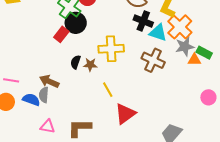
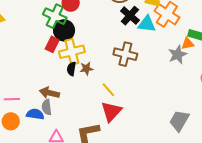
black cross: (143, 21) -> (130, 16), turned 30
gray star: (185, 47) -> (178, 55), moved
yellow cross: (111, 49) -> (72, 52), moved
brown cross: (153, 60) -> (125, 54), moved
red triangle: (125, 114) -> (111, 112), moved

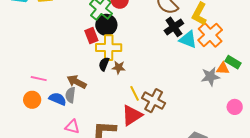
red rectangle: (52, 44) -> (91, 36), turned -63
brown cross: (125, 54) -> (154, 101), moved

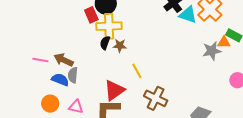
brown arrow: (77, 82) -> (64, 60), moved
orange circle: (32, 100) -> (50, 104), moved
brown cross: (154, 101) -> (156, 98), moved
red triangle: (132, 115) -> (114, 90), moved

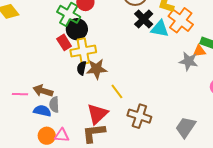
brown star: (120, 46) -> (97, 69), size x1.5
gray star: (212, 51) -> (188, 61), turned 30
orange circle: (50, 104) -> (47, 136), moved

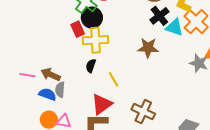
black semicircle: (82, 68) -> (91, 66), moved
brown star: (97, 69) -> (148, 48), moved
yellow line: (117, 91) -> (113, 79), moved

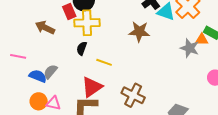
brown arrow: (51, 75) -> (45, 28), moved
yellow line: (113, 79) -> (104, 62), turned -42
gray semicircle: (60, 90) -> (50, 72), turned 35

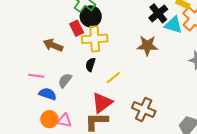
pink line: (18, 56) -> (36, 76), moved
yellow line: (104, 62) -> (113, 78), turned -56
gray semicircle: (50, 72) -> (65, 80), moved

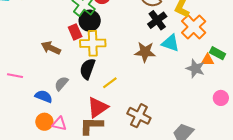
cyan triangle: (173, 25) -> (170, 43), moved
black semicircle: (90, 65) -> (87, 69), size x1.5
pink line: (36, 76) -> (15, 76), moved

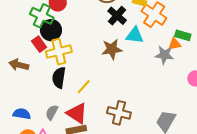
gray semicircle: (61, 84) -> (52, 112), moved
red triangle: (98, 107) -> (77, 113), turned -40

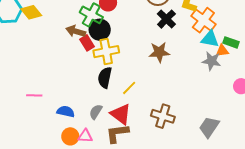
cyan triangle: (135, 35) -> (210, 39), moved
brown arrow: (19, 65) -> (76, 31), moved

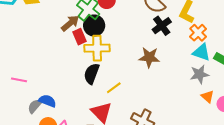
orange cross: (203, 20) -> (198, 33), size x0.7
brown arrow: (76, 31) -> (70, 23), turned 114
orange triangle: (222, 51) -> (208, 97), moved, turned 40
gray star: (211, 61) -> (199, 74), turned -30
gray semicircle: (96, 112) -> (35, 106), moved

